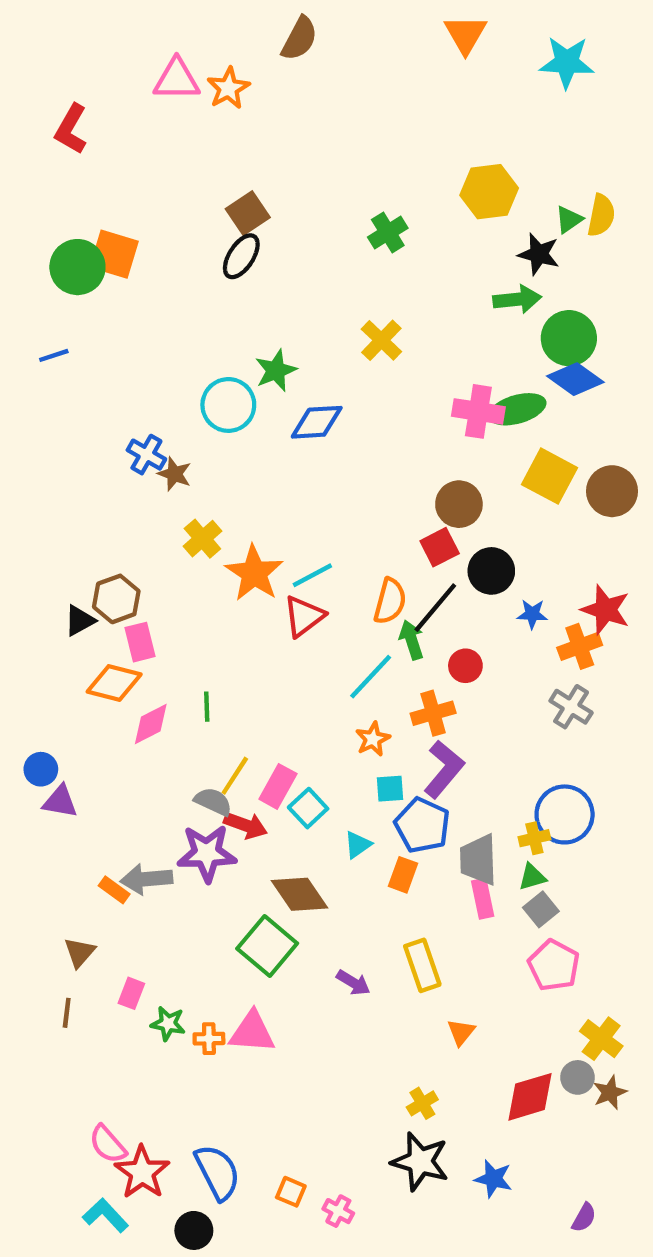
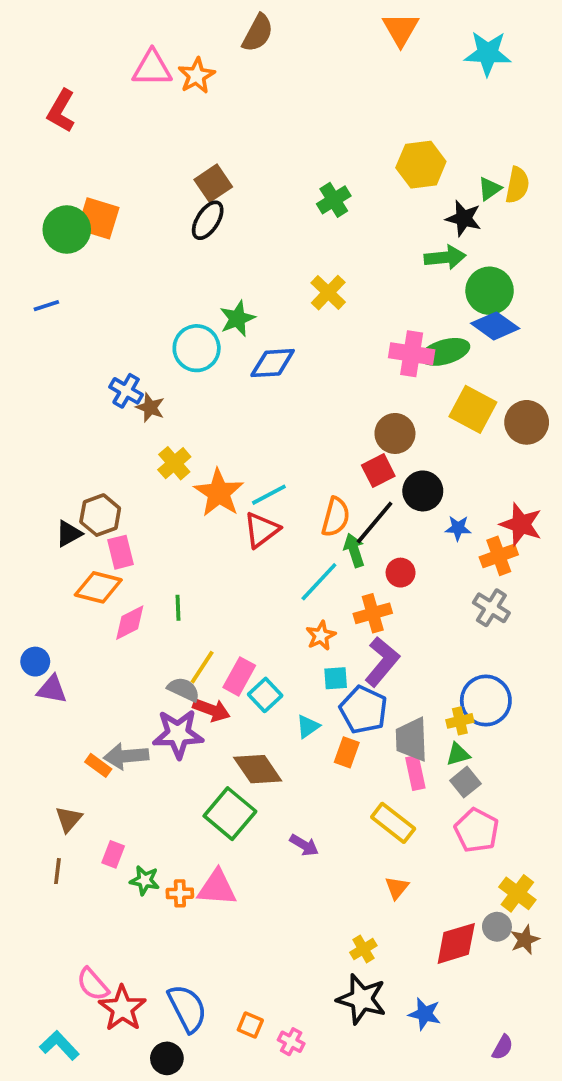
yellow rectangle: (422, 965) -> (393, 823), moved, turned -33
cyan L-shape: (105, 1215) -> (59, 1045), moved

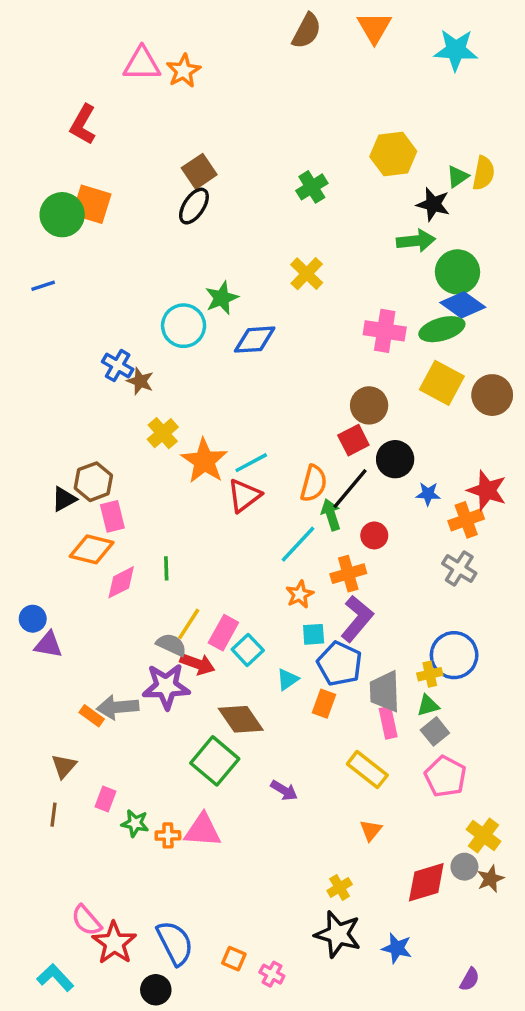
brown semicircle: (258, 33) -> (307, 31), moved
red L-shape: (61, 111) -> (83, 125), moved
green ellipse: (445, 352) -> (442, 329), moved

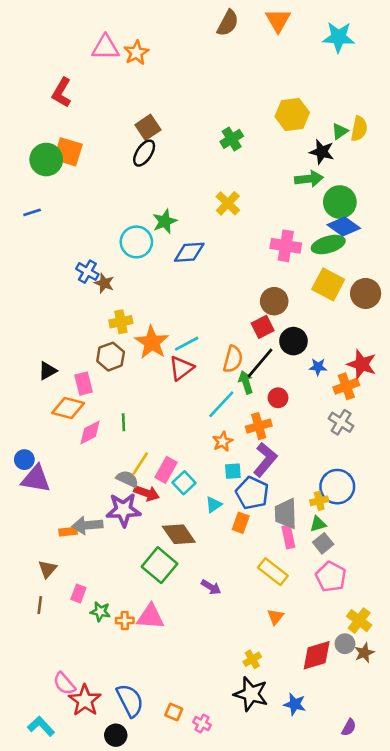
yellow cross: (163, 433) -> (121, 322), turned 30
brown hexagon: (93, 482) -> (111, 357), moved
purple triangle: (48, 645) -> (36, 479), size x1.4
orange rectangle: (92, 716) -> (68, 532), turned -42

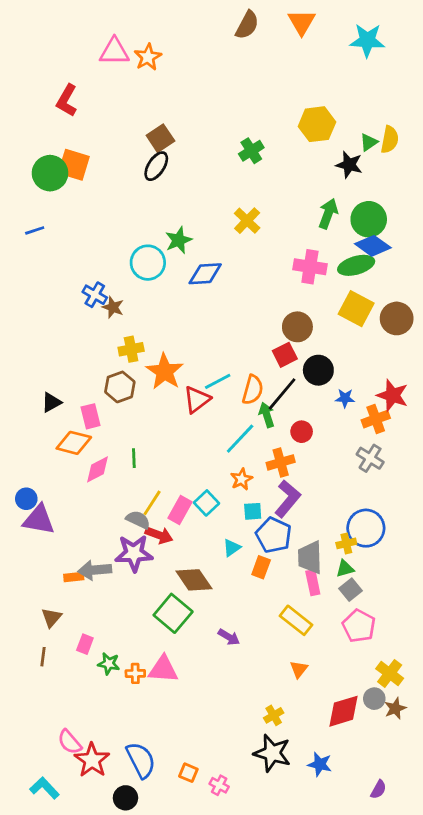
green arrow: (309, 179) -> (328, 214), moved, turned -64
cyan line: (187, 344) -> (218, 381), moved
cyan square: (184, 483) -> (207, 503), moved

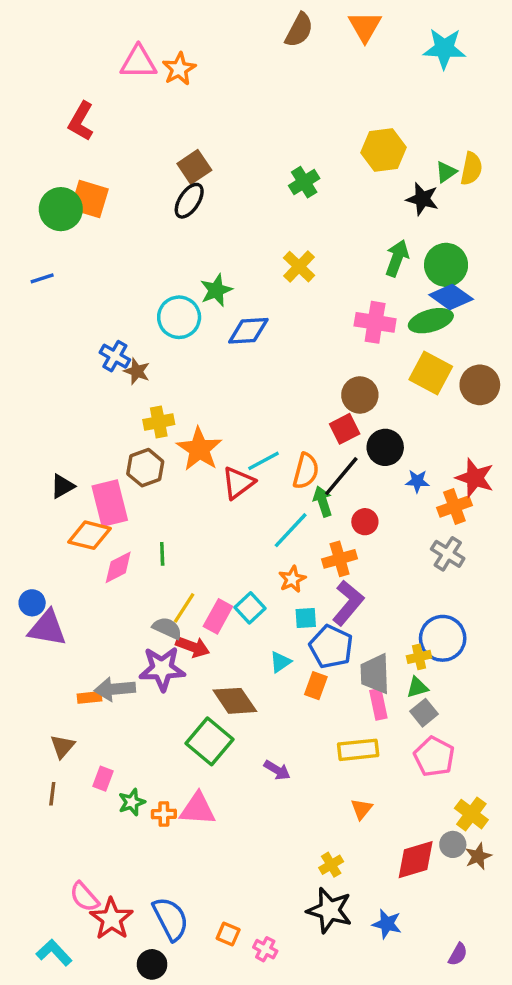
pink rectangle: (91, 416) -> (110, 503), size x1.5
yellow rectangle: (296, 620) -> (358, 750), turned -44
green star: (109, 664) -> (132, 802), turned -30

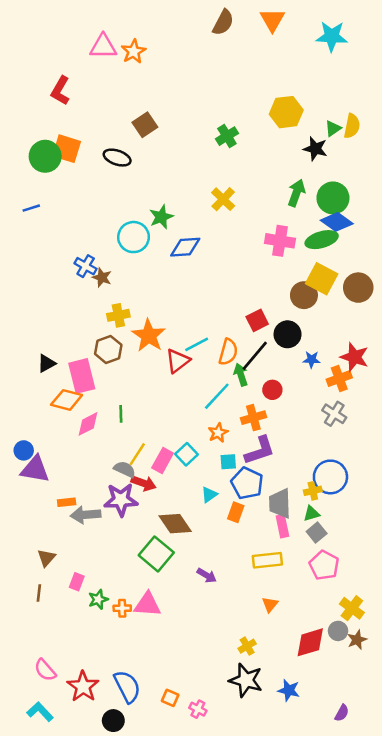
black ellipse: (189, 201) -> (117, 158), moved, turned 76
brown circle: (360, 395) -> (304, 295), moved
purple L-shape: (348, 603) -> (260, 450), turned 32
orange rectangle: (89, 697) -> (67, 502), moved
pink semicircle: (84, 897) -> (45, 670), moved

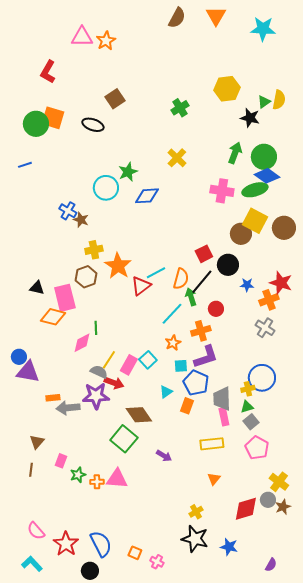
black triangle: (46, 363) -> (37, 288), turned 42
pink diamond: (88, 424) -> (82, 343), moved

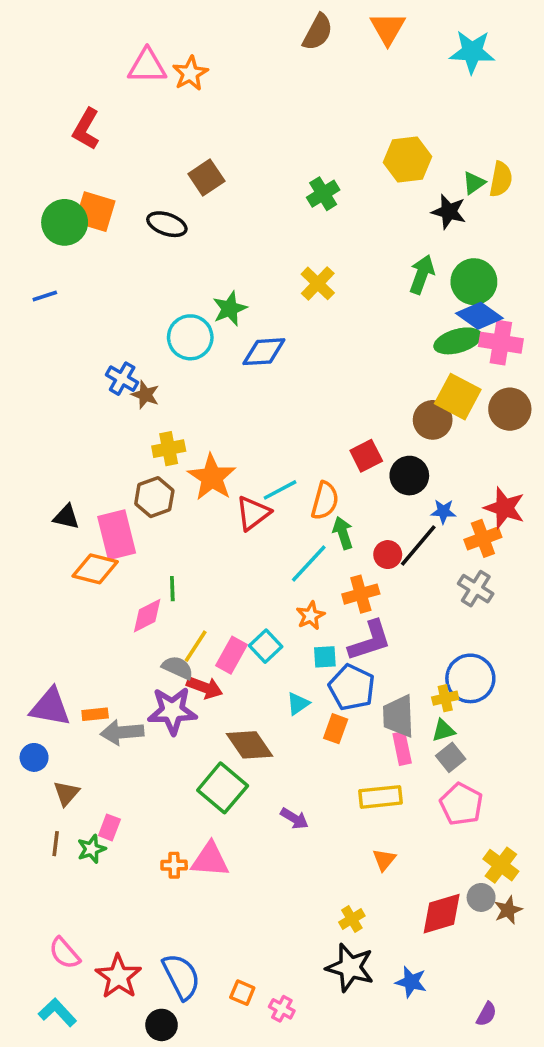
pink cross: (222, 191) -> (501, 343), moved
black line: (202, 282) -> (418, 546), moved
blue circle: (19, 357) -> (34, 757), moved
purple triangle: (28, 372) -> (50, 707), moved
green star: (78, 475) -> (91, 849), moved

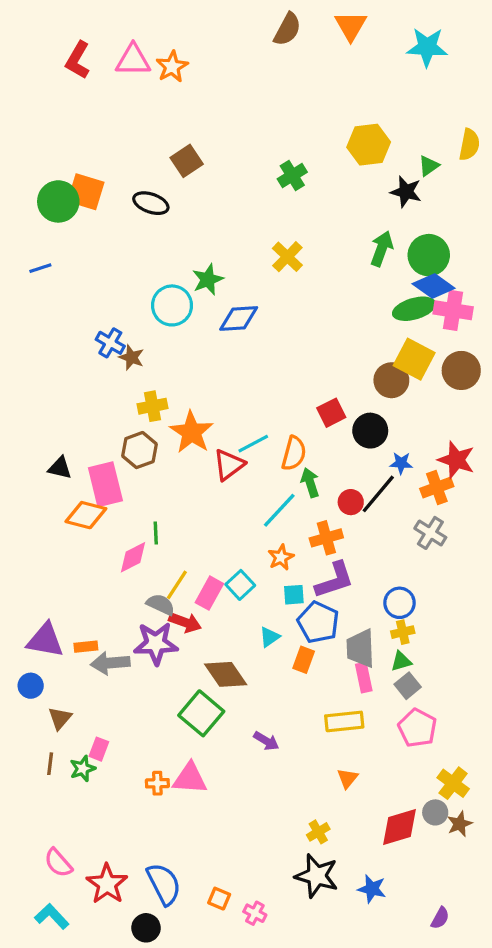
red L-shape: (86, 129) -> (78, 60), moved
yellow semicircle: (501, 179) -> (469, 145), moved
blue circle: (470, 678) -> (399, 603), moved, size x0.7

